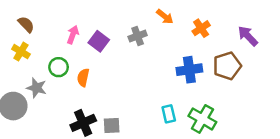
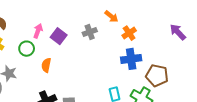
orange cross: (201, 28) -> (129, 33), moved
brown pentagon: (227, 66) -> (157, 75), moved, turned 30
green circle: (59, 67) -> (27, 49), moved

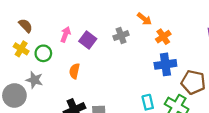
green circle: (27, 49) -> (43, 53), moved

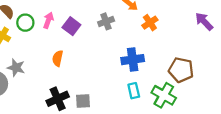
green circle: (43, 53) -> (25, 23), moved
blue cross: (165, 64) -> (133, 60), moved

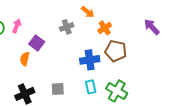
purple square: (71, 26) -> (37, 43), moved
brown pentagon: (181, 70) -> (116, 51), moved
gray square: (83, 101) -> (58, 89), moved

